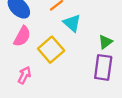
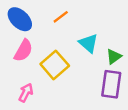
cyan triangle: (72, 23) -> (88, 43), moved

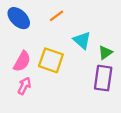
pink semicircle: (23, 50) -> (22, 61), moved
yellow square: (55, 65) -> (51, 60), turned -30

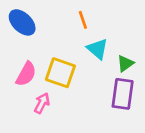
orange line: (56, 16) -> (83, 20), moved, turned -72
pink arrow: (24, 86) -> (42, 103), moved

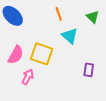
green triangle: (125, 63) -> (93, 17), moved, turned -40
purple rectangle: (123, 94) -> (89, 70), size x0.6

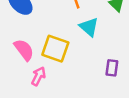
pink semicircle: (16, 55) -> (24, 50), turned -66

